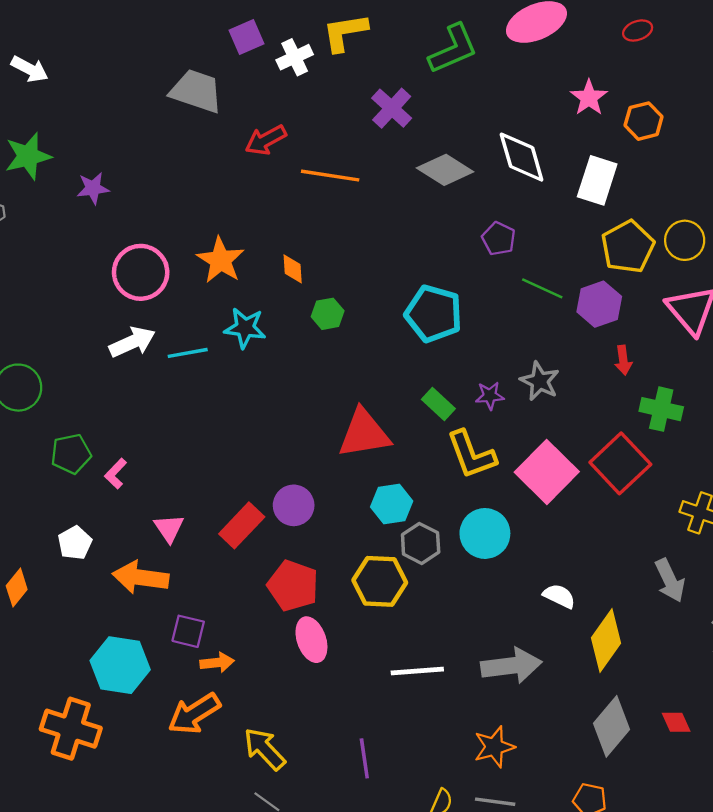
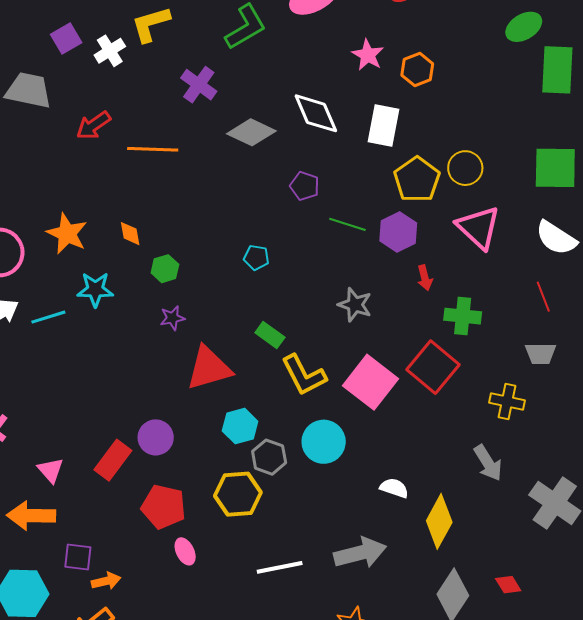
cyan pentagon: (434, 314) -> (256, 258), size x0.5
purple star: (490, 396) -> (172, 318), moved
pink ellipse: (311, 640) -> (185, 551), size x0.7

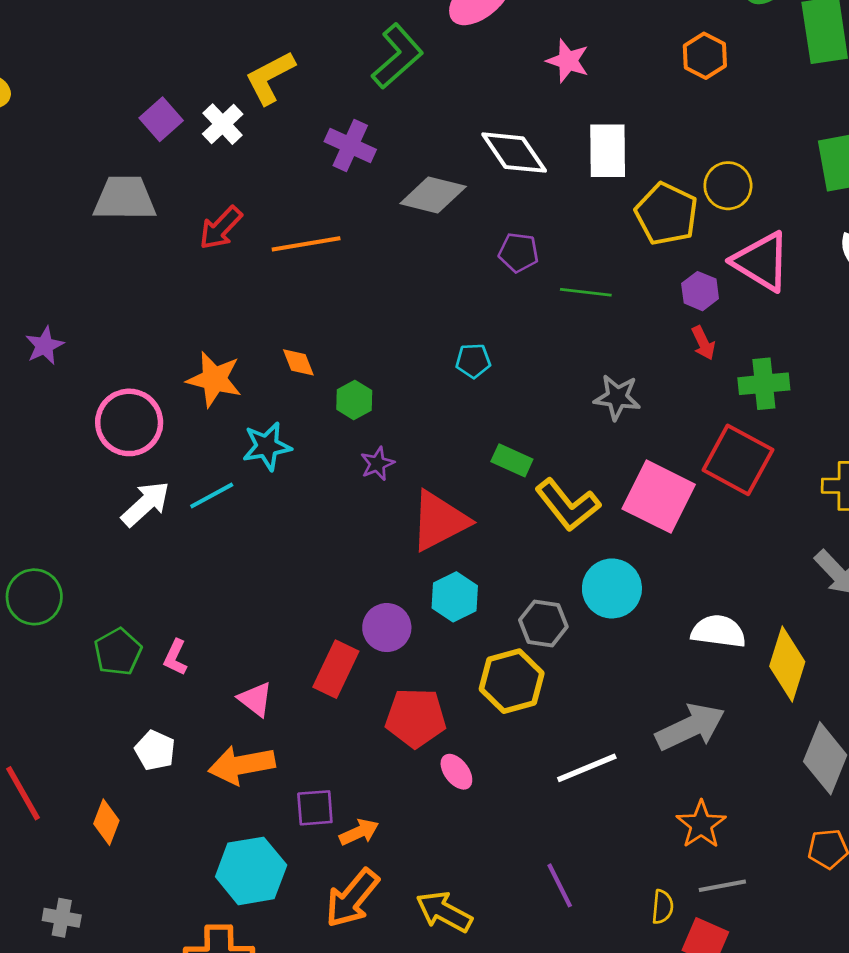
orange hexagon: (417, 69) -> (705, 56), moved
purple hexagon: (398, 232) -> (700, 291), moved, size x0.7
cyan hexagon: (240, 426) -> (455, 597), moved
white semicircle: (394, 488) -> (718, 631), size x1.4

